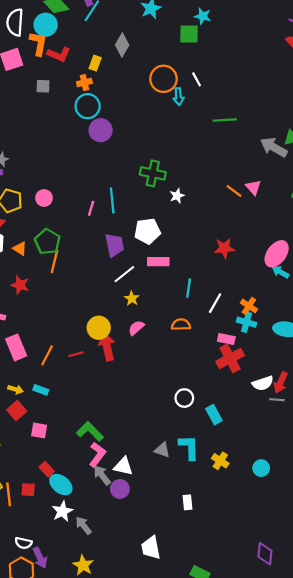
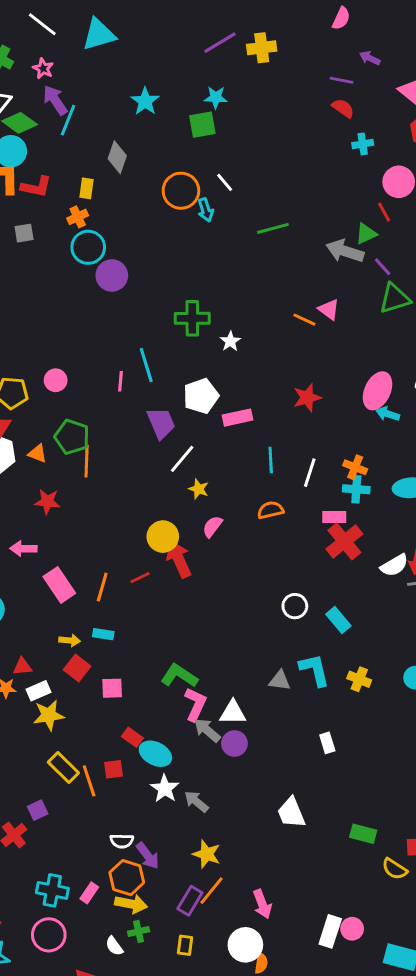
pink rectangle: (158, 262) -> (237, 418), moved

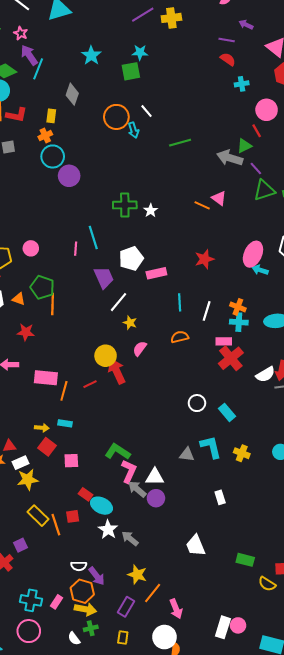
white star: (230, 341) -> (151, 211), moved
pink rectangle: (59, 585) -> (46, 378), moved, turned -50
orange line: (211, 891) -> (153, 593), moved

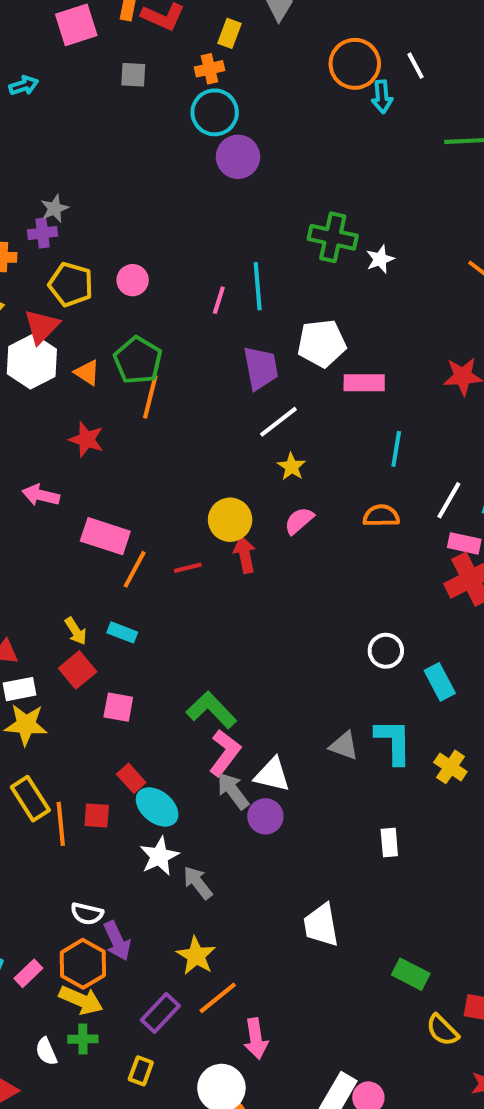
white line: (207, 311) -> (449, 500), moved
red arrow: (117, 371) -> (245, 555), size x0.7
yellow arrow: (42, 428) -> (76, 631), turned 40

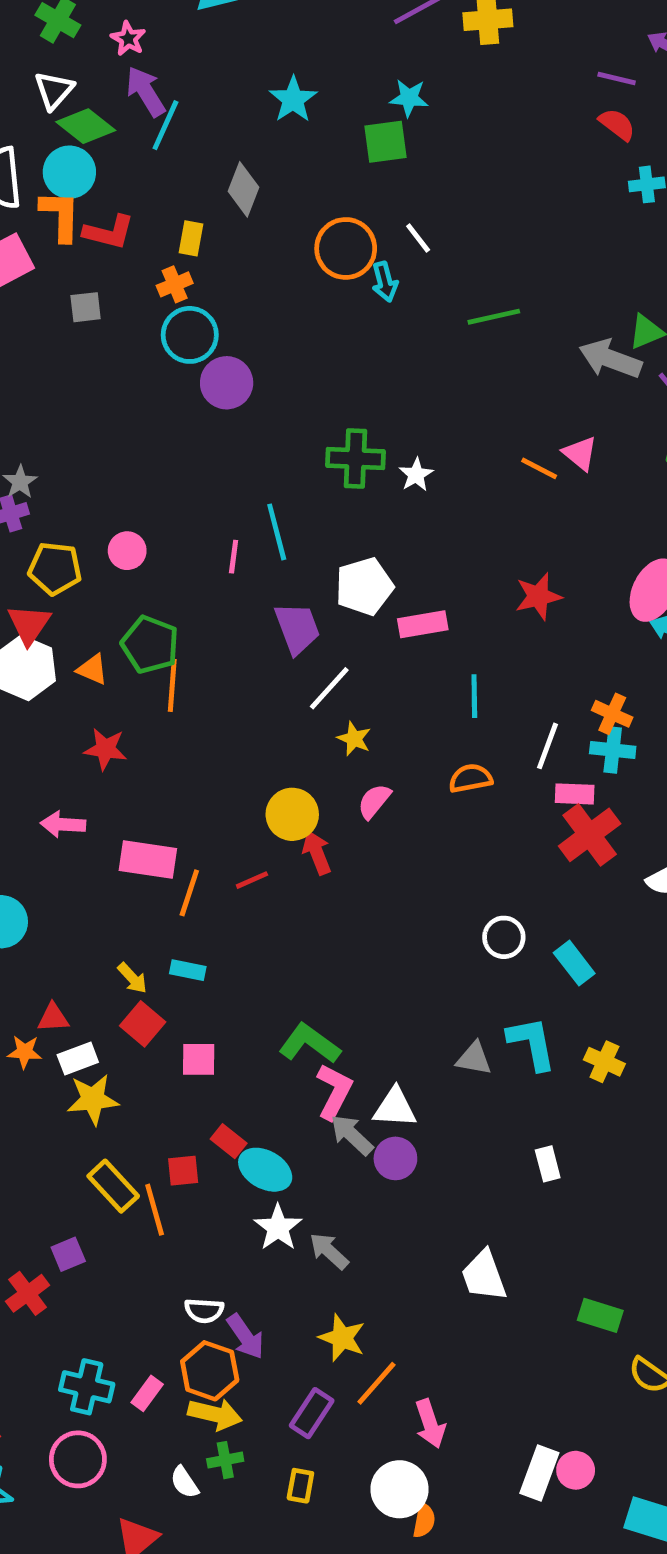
red square: (97, 815) -> (183, 1171), moved

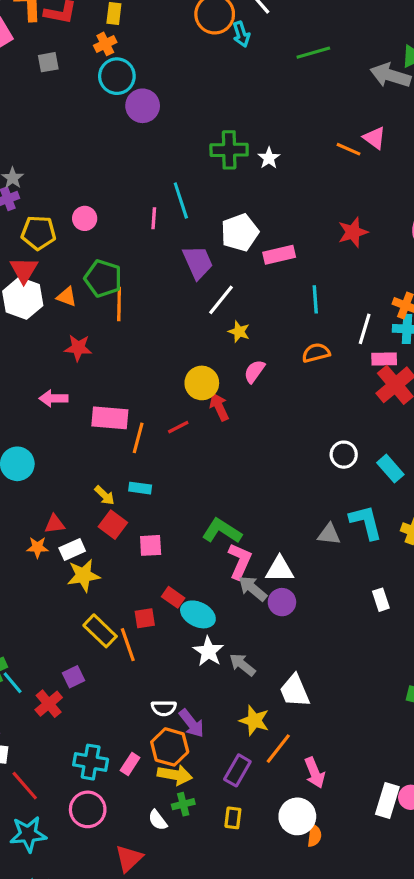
white trapezoid: (484, 1276) -> (295, 691), moved

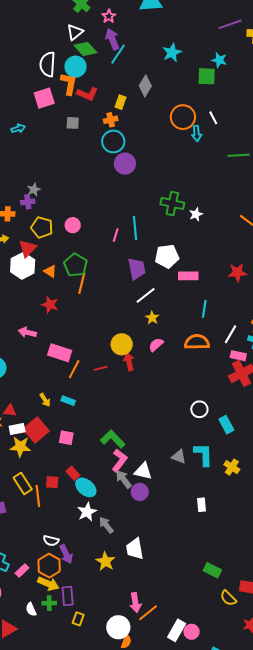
orange semicircle: (316, 353) -> (197, 342), size x1.4
red square: (113, 525) -> (36, 430), moved, size x1.4
orange line: (278, 749) -> (148, 613), moved
purple rectangle: (237, 770) -> (68, 596), moved, turned -48

